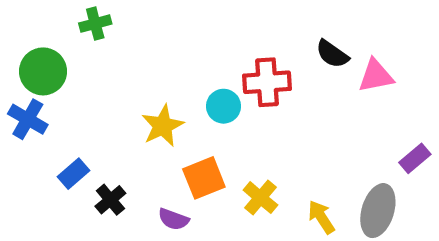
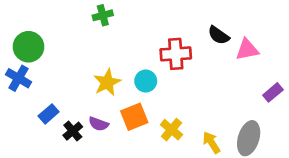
green cross: (95, 24) -> (103, 15), moved
cyan circle: (224, 106) -> (146, 81), moved
purple rectangle: (415, 158) -> (273, 92), moved
purple semicircle: (173, 219) -> (99, 124), moved

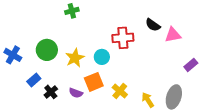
green circle: (29, 47) -> (47, 50), moved
purple semicircle: (99, 124) -> (76, 93), moved

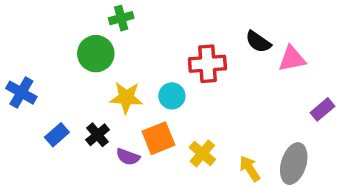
green circle: (47, 50) -> (96, 54), moved
yellow star: (75, 58) -> (126, 98), turned 30
black cross: (51, 92) -> (98, 135), moved

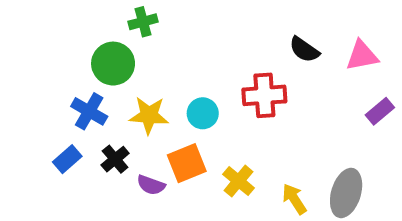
pink triangle: (292, 59) -> (362, 56), moved
red cross: (207, 64) -> (264, 95), moved
blue cross: (21, 93) -> (89, 111), moved
purple rectangle: (322, 109) -> (380, 111), moved

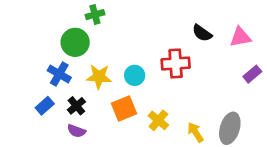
purple semicircle: (151, 185) -> (76, 131), moved

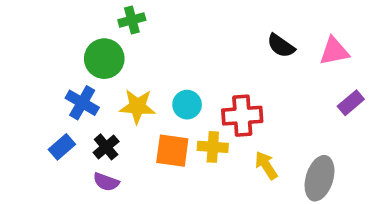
red cross: (176, 63) -> (242, 116), moved
orange square: (124, 108) -> (172, 151), turned 30
yellow cross: (158, 120) -> (213, 147), moved, turned -36
yellow arrow: (195, 132) -> (266, 165), moved

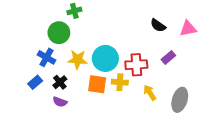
purple rectangle: (351, 103) -> (168, 57), moved
cyan circle: (187, 105) -> (105, 58), size x1.6

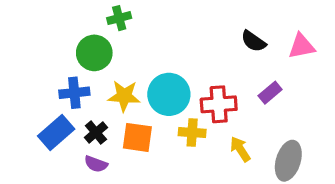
blue cross: (46, 57) -> (74, 93), turned -36
blue rectangle: (35, 82) -> (56, 132), size x1.5
orange square: (97, 84) -> (137, 137), moved

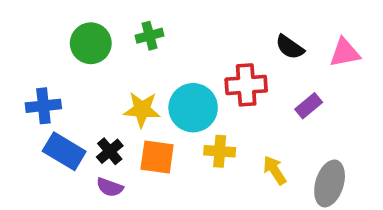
green cross: (119, 18) -> (150, 36), moved
green circle: (94, 53) -> (91, 43), moved
blue cross: (74, 93) -> (43, 106), moved
red cross: (219, 104) -> (246, 85), moved
blue rectangle: (56, 132) -> (64, 151), turned 72

